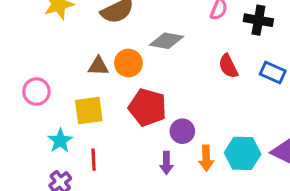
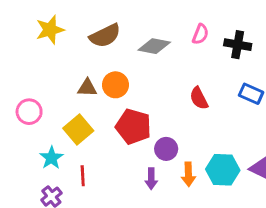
gray diamond: (166, 41) -> (154, 46), moved
red semicircle: (228, 66) -> (199, 98), moved
yellow square: (89, 111) -> (78, 130), turned -32

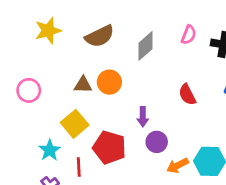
gray diamond: (154, 46) -> (146, 46), turned -52
pink circle: (29, 112) -> (29, 90), moved
red pentagon: (133, 127) -> (109, 147), moved
orange arrow: (188, 174) -> (178, 166), turned 65
purple arrow: (151, 179) -> (143, 117), moved

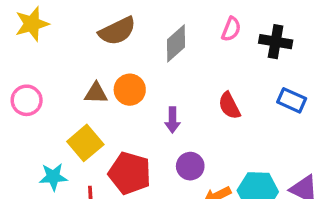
yellow star: (48, 31) -> (32, 24), moved
purple arrow: (143, 117) -> (172, 120), moved
cyan star: (50, 150) -> (53, 177), turned 30

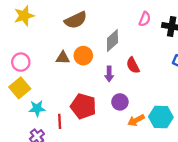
gray diamond: (176, 43) -> (112, 41), moved
red semicircle: (229, 106) -> (133, 65), moved
yellow square: (85, 143) -> (20, 88), moved

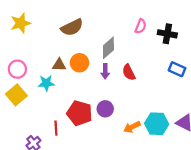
purple arrow: (109, 74) -> (105, 71), moved
purple circle: (120, 102) -> (105, 109), moved
cyan star: (37, 108) -> (46, 83), moved

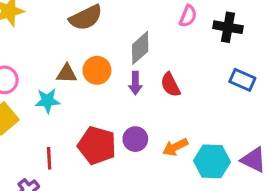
orange arrow: (132, 127) -> (175, 147), moved
red line: (56, 128) -> (49, 158), moved

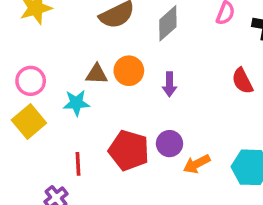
gray diamond: (140, 48) -> (168, 23), moved
red semicircle: (170, 85) -> (242, 81), moved
orange arrow: (175, 147) -> (197, 164), moved

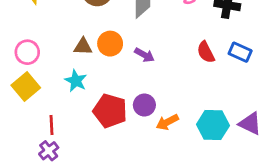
purple arrow: (169, 84) -> (144, 55), turned -60
cyan star: (76, 103) -> (76, 81), moved, turned 30
red line: (78, 164) -> (52, 125), moved

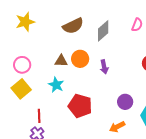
purple arrow: (144, 55) -> (104, 67), turned 48
purple circle: (144, 105) -> (125, 102), moved
orange arrow: (167, 122) -> (117, 127), moved

